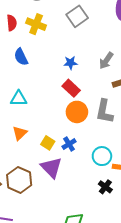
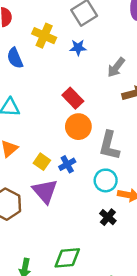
yellow cross: (36, 24) -> (44, 36), moved
blue star: (71, 63) -> (78, 48), moved
gray L-shape: (104, 111) -> (109, 146), moved

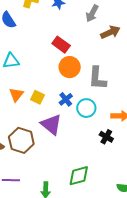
yellow square: (42, 162) -> (37, 97), moved
cyan circle: (106, 180) -> (86, 108), moved

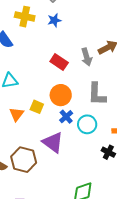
gray arrow: (92, 13) -> (87, 57), moved, turned -42
orange circle: (70, 67) -> (61, 95), moved
yellow square: (37, 97) -> (37, 107), moved

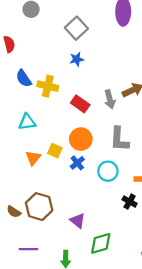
yellow cross: (25, 17) -> (48, 86), moved
blue cross: (66, 117) -> (77, 163), moved
purple triangle: (53, 142) -> (78, 221), moved, size x0.7

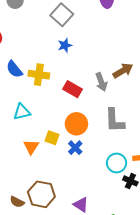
cyan circle: (108, 171) -> (117, 163), moved

